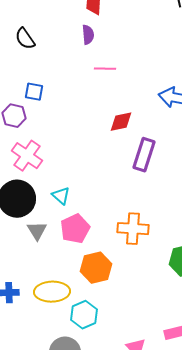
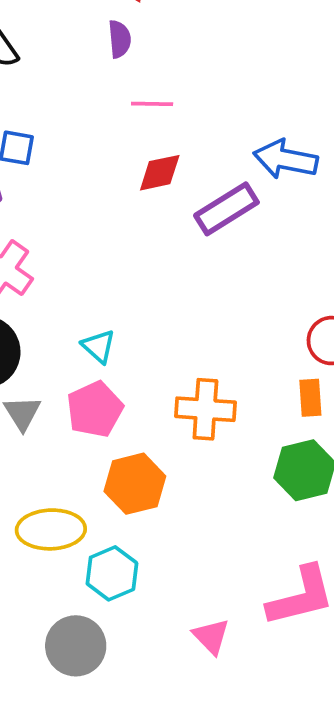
red diamond: (121, 122) -> (160, 173), moved
purple rectangle: (144, 155) -> (226, 209), moved, turned 40
cyan triangle: (61, 196) -> (99, 346), moved

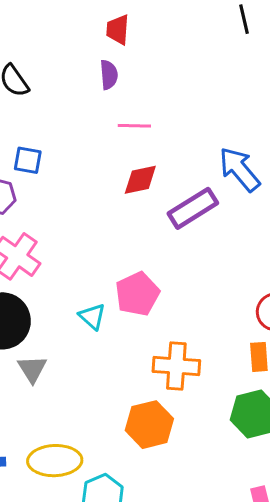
blue arrow: (286, 159) -> (239, 169), turned 39
pink pentagon: (95, 409) -> (137, 294), moved
orange hexagon: (135, 484) -> (149, 425), moved

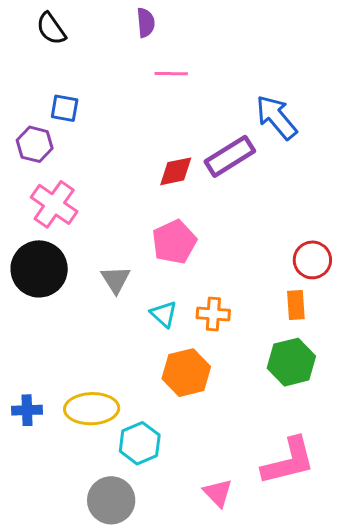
red diamond: (140, 180) -> (176, 171), moved
cyan triangle: (92, 316) -> (164, 314), moved
orange cross: (176, 366) -> (213, 314), size x0.7
gray triangle: (32, 369) -> (116, 279), moved

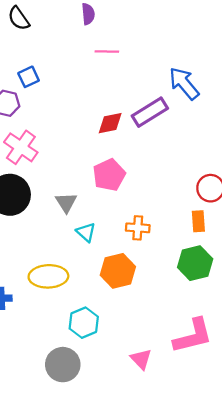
blue square: (65, 108) -> (29, 77), turned -35
cyan triangle: (164, 314) -> (86, 232), moved
yellow ellipse: (92, 409) -> (48, 276), moved

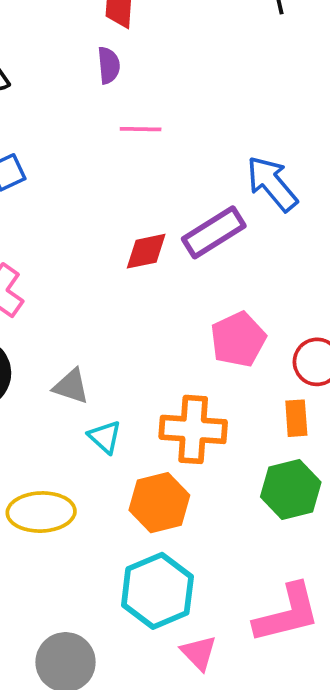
pink pentagon: (109, 175) -> (238, 339), moved
gray triangle: (66, 202) -> (71, 386), turned -40
orange cross: (138, 228) -> (193, 429), size x1.6
cyan hexagon: (84, 323) -> (157, 591), moved, size x1.4

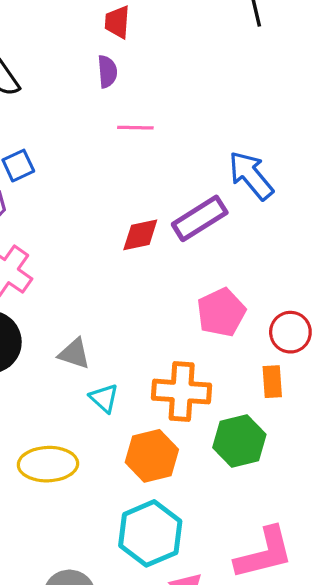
green hexagon: (291, 489) -> (239, 441), moved

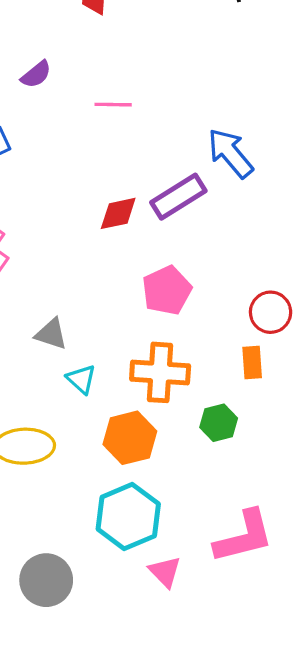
purple semicircle: (107, 72) -> (36, 74), moved, turned 56
pink pentagon: (221, 312) -> (167, 290), moved
green hexagon: (239, 441) -> (219, 423), size x0.7

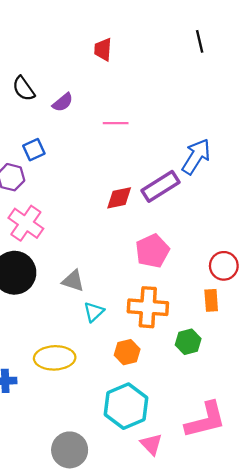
blue arrow: (230, 153) -> (196, 156), turned 72
cyan triangle: (81, 379) -> (94, 312), turned 35
orange hexagon: (130, 438) -> (127, 352), size x0.7

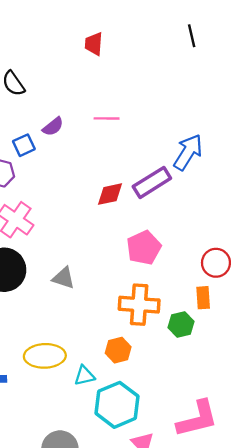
purple semicircle: (63, 102) -> (53, 127), moved
cyan triangle: (94, 312) -> (84, 376), moved, turned 30
green hexagon: (188, 342) -> (181, 324), moved

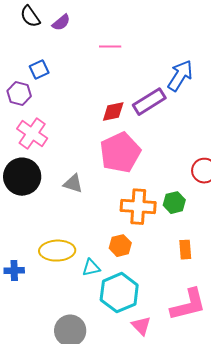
purple semicircle: (53, 127) -> (61, 22), moved
pink pentagon: (144, 248) -> (120, 153), moved, size x1.4
orange rectangle: (203, 298) -> (185, 250), moved
green hexagon: (181, 324) -> (174, 203), moved

